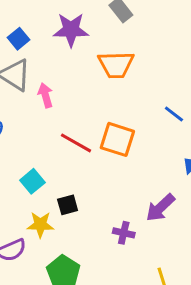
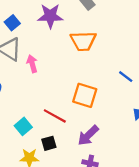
red line: (76, 143) -> (55, 116), moved
purple arrow: (160, 208) -> (88, 135), moved

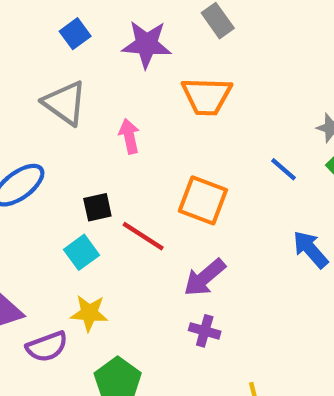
blue square: (12, 23) -> (75, 34), moved
pink arrow: (32, 64) -> (129, 136), moved
black square: (49, 143) -> (97, 207), moved

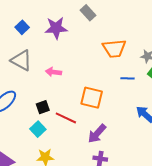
orange trapezoid: (207, 96) -> (114, 48), moved
pink arrow: (129, 136) -> (53, 72), turned -63
blue line: (284, 169) -> (128, 78), turned -32

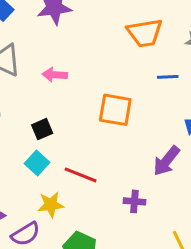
red line: (66, 118) -> (81, 175), moved
purple arrow: (97, 134) -> (166, 161), moved

